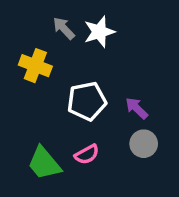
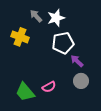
white pentagon: (87, 101) -> (63, 43), moved

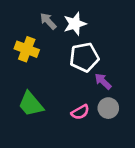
pink semicircle: (49, 87) -> (80, 112), moved
green trapezoid: (25, 92) -> (31, 104), moved

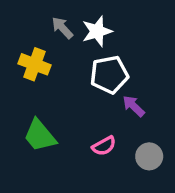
gray circle: (108, 108) -> (149, 156), moved

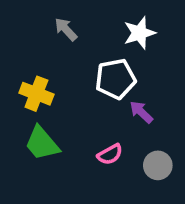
white star: (97, 31) -> (139, 33), moved
yellow cross: (35, 64) -> (36, 94), moved

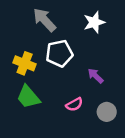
gray arrow: (66, 29) -> (44, 20), size x1.5
white pentagon: (115, 79) -> (59, 53), moved

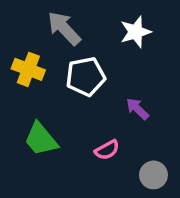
yellow cross: (25, 63) -> (28, 69), moved
gray circle: (107, 112) -> (153, 175), moved

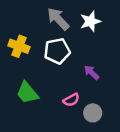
gray arrow: (64, 28) -> (58, 19), moved
gray circle: (153, 175) -> (93, 113), moved

